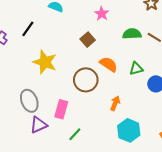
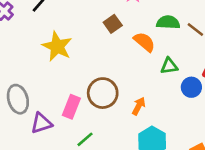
orange semicircle: (109, 64) -> (144, 42), moved
brown circle: (86, 80) -> (103, 93), moved
gray ellipse: (29, 101) -> (18, 99), moved

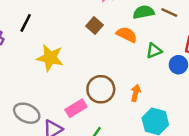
gray ellipse: (18, 99) -> (27, 113), turned -35
pink rectangle: (71, 107) -> (76, 108), turned 50

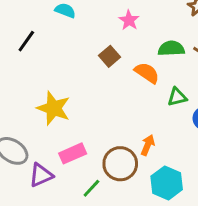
yellow star: (50, 58) -> (54, 108), moved
brown circle: (101, 89) -> (120, 164), moved

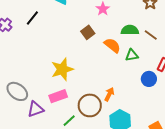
green triangle: (177, 97) -> (132, 55), moved
yellow star: (54, 108) -> (62, 69), moved, turned 30

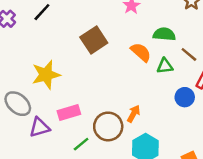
brown square: (88, 32) -> (94, 40), moved, size x1.5
brown line: (151, 35) -> (189, 54), moved
yellow star: (62, 69) -> (46, 75), moved

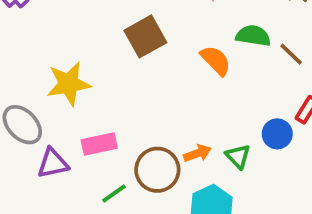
brown line: (189, 54) -> (291, 54), moved
green triangle: (165, 66) -> (238, 156), moved, turned 48
orange arrow: (134, 114) -> (197, 153), turned 36

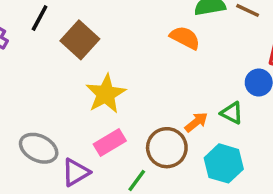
brown square: (145, 36) -> (80, 40), moved
yellow star: (69, 84) -> (106, 94), moved

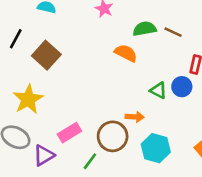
yellow star: (106, 94) -> (28, 99), moved
green triangle: (232, 113) -> (158, 90), moved
orange arrow: (196, 122) -> (135, 117), turned 42

